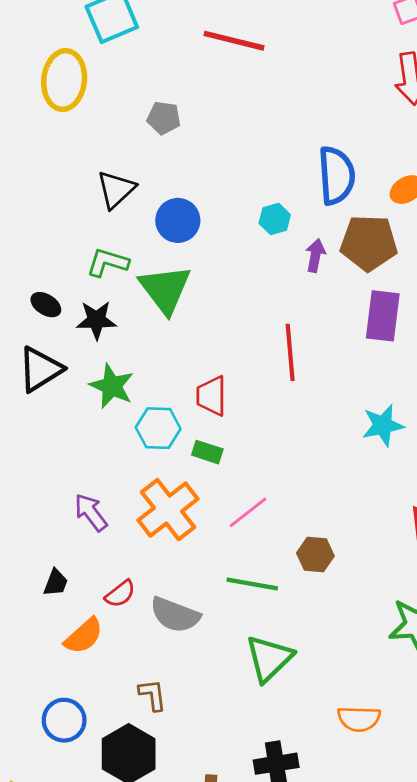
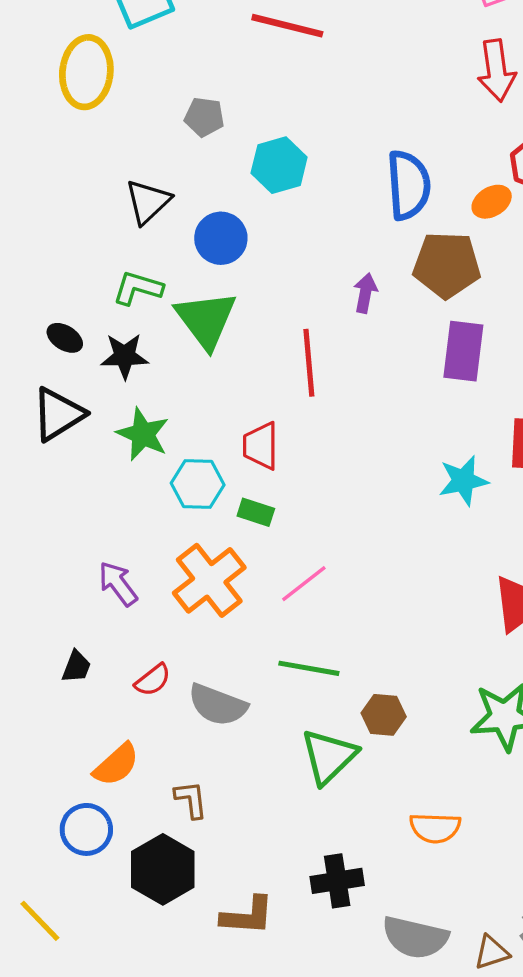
cyan hexagon: (275, 219) -> (279, 165), moved, size x1.5
purple arrow: (315, 255) -> (365, 293), moved
red line: (290, 352) -> (309, 363), moved
brown hexagon: (315, 555) -> (384, 715), moved
orange semicircle: (84, 636) -> (116, 765), moved

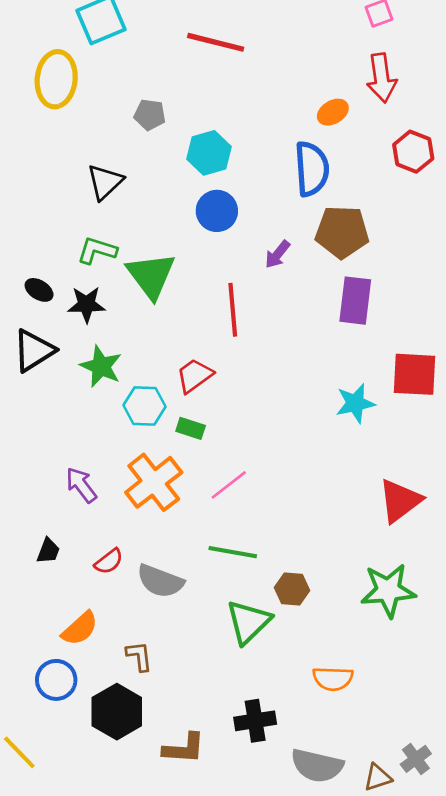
orange ellipse: (492, 202) -> (333, 112), moved
blue circle: (221, 238) -> (217, 211), moved
purple arrow: (365, 293) -> (278, 254), turned -152
red trapezoid: (261, 446) -> (195, 376), turned 54

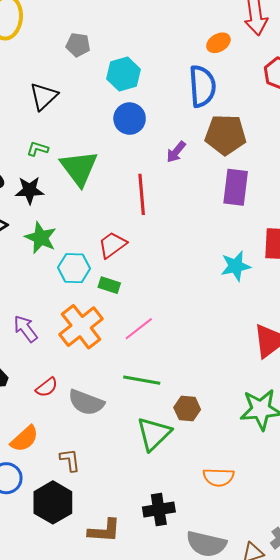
green L-shape: (97, 250) -> (38, 149), size x0.7

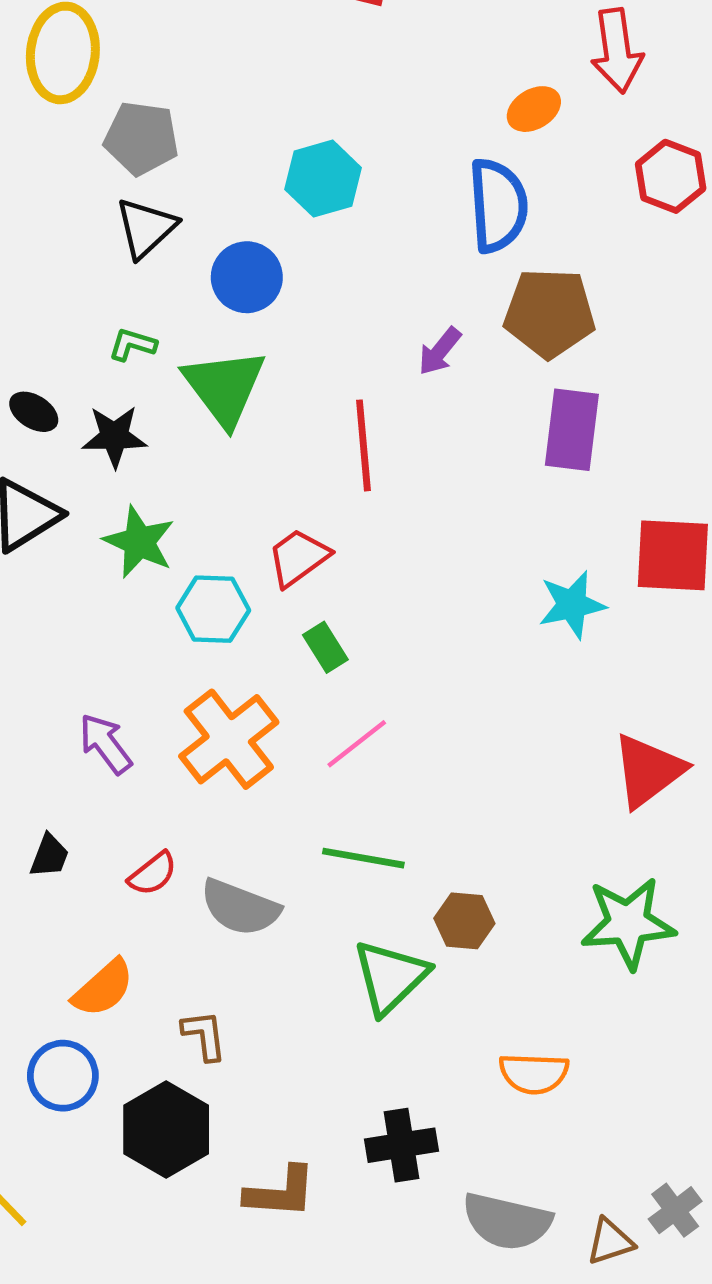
gray pentagon: (78, 45) -> (141, 138), moved, size x1.4
blue circle: (130, 119) -> (247, 277), moved
green rectangle: (109, 285) -> (325, 647), moved, turned 40

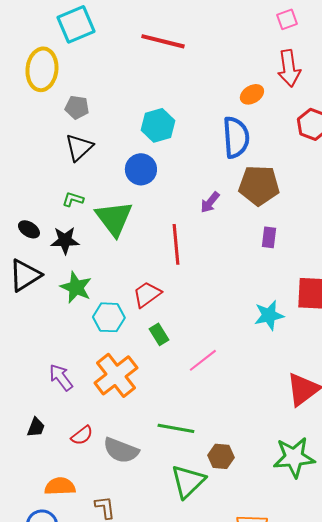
gray pentagon: (141, 138) -> (77, 107), size x0.7
blue circle: (247, 277) -> (141, 169), moved
purple rectangle: (572, 430) -> (269, 237), size x0.6
pink line: (357, 744) -> (203, 360), moved
orange semicircle: (103, 988) -> (60, 486), turned -140

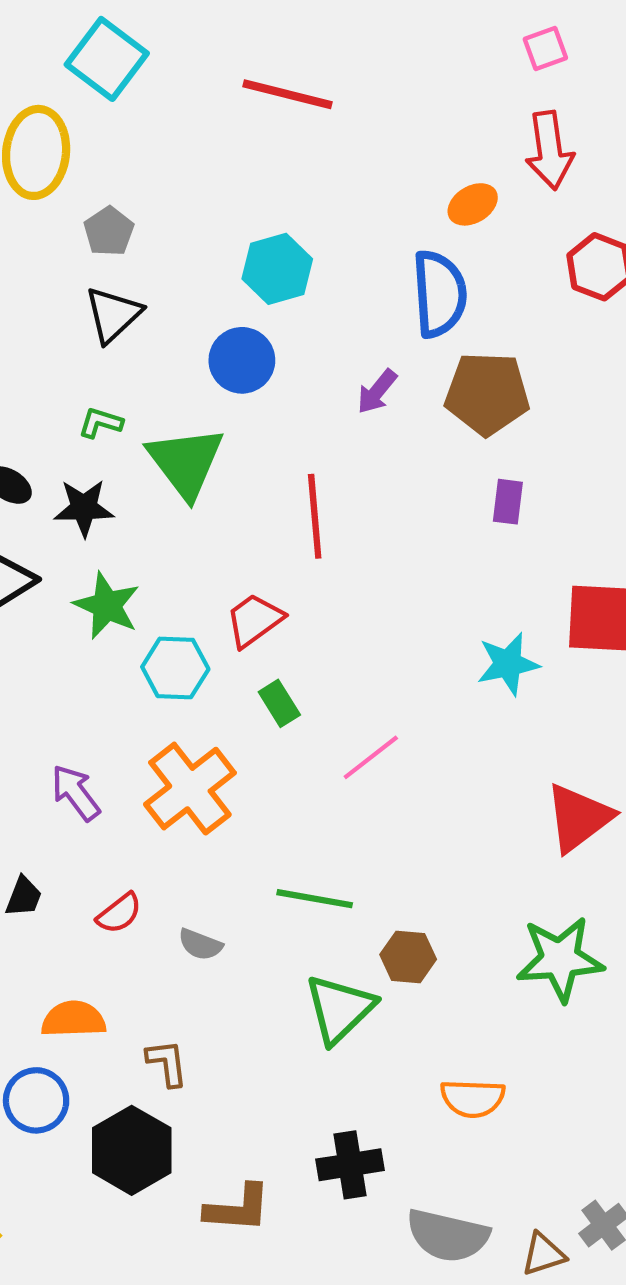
cyan square: (76, 24) -> (107, 59), turned -30
gray pentagon: (77, 107) -> (109, 231), turned 30
purple arrow: (210, 202) -> (377, 392), moved
gray semicircle: (121, 450) -> (200, 944), size x0.6

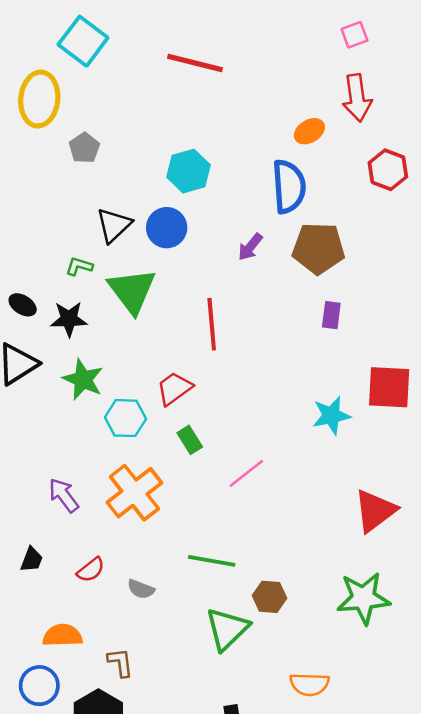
black triangle: (113, 315) -> (114, 225), moved

